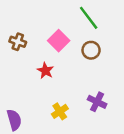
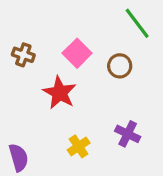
green line: (89, 18) -> (137, 23), moved
red star: (45, 71) -> (60, 93), size x1.5

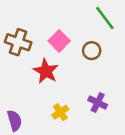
brown cross: (23, 55) -> (18, 42), size x1.5

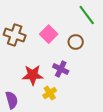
red star: (46, 71) -> (33, 75), moved, turned -30
purple cross: (98, 102) -> (61, 69), moved

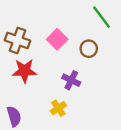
red star: (33, 75) -> (25, 71), moved

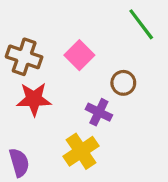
brown circle: (89, 49) -> (123, 83), moved
yellow cross: (58, 108) -> (81, 151), size x1.5

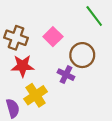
brown circle: (123, 83) -> (82, 55), size x1.5
yellow cross: (81, 151) -> (36, 95), moved

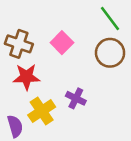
brown circle: (82, 55) -> (110, 53), moved
purple cross: (66, 75) -> (76, 98), moved

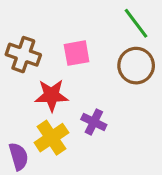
pink square: (62, 43) -> (77, 53), turned 35
red star: (26, 77) -> (51, 95), moved

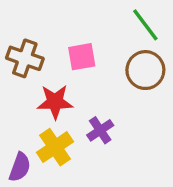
purple cross: (94, 122) -> (100, 130), turned 30
purple semicircle: (19, 156) -> (20, 167), turned 36

